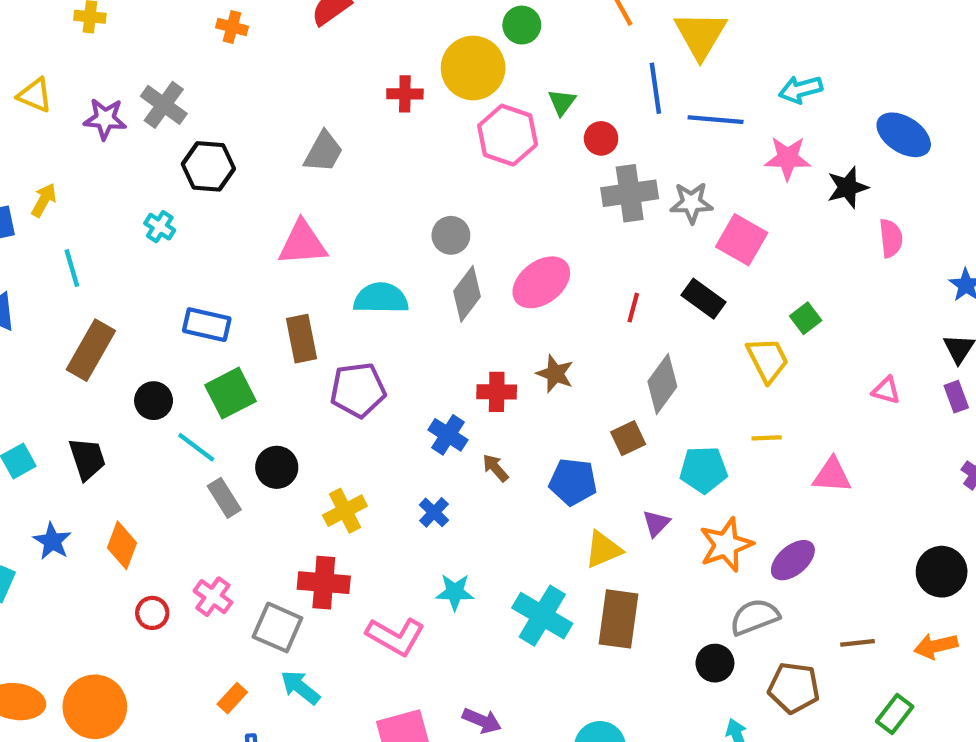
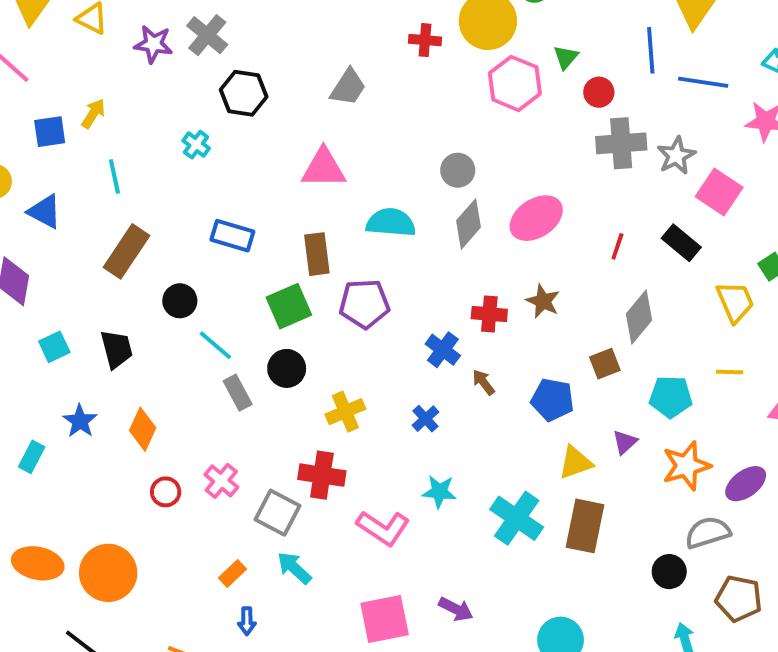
gray star: (691, 203) -> (676, 156), turned -30
green square: (231, 393) -> (289, 306), moved

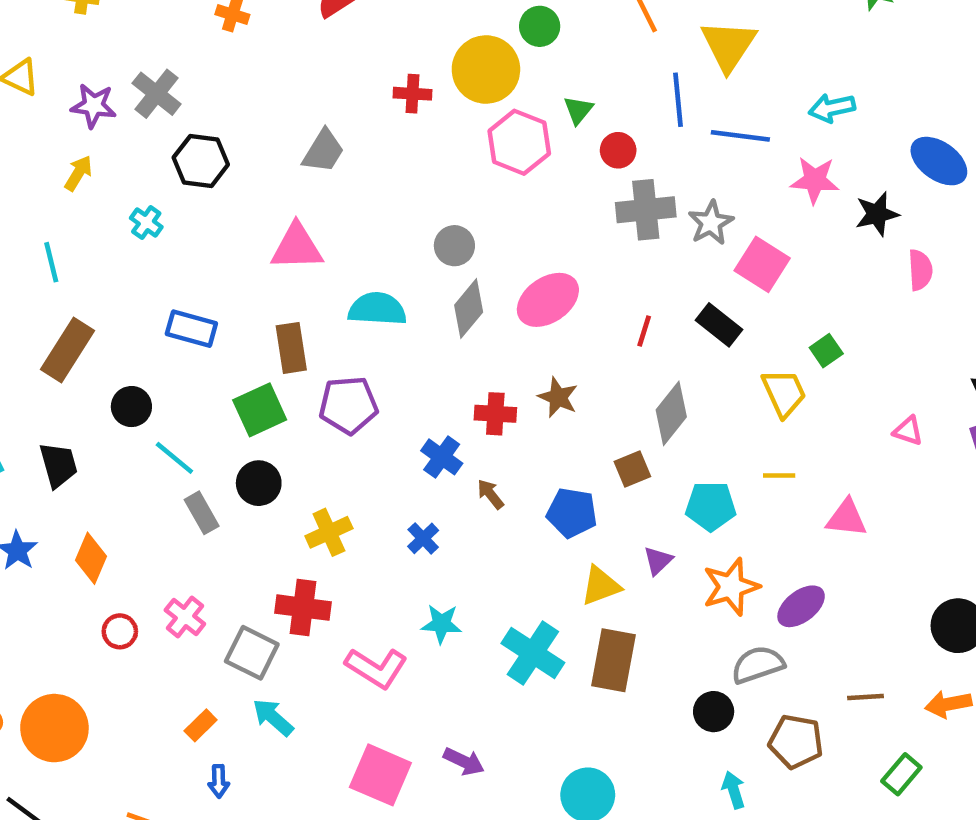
yellow arrow: (93, 114) -> (78, 173), moved
pink square: (385, 619) -> (380, 775), turned 36

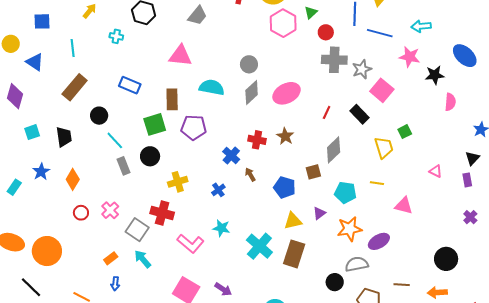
cyan cross: (146, 223) -> (116, 36), turned -32

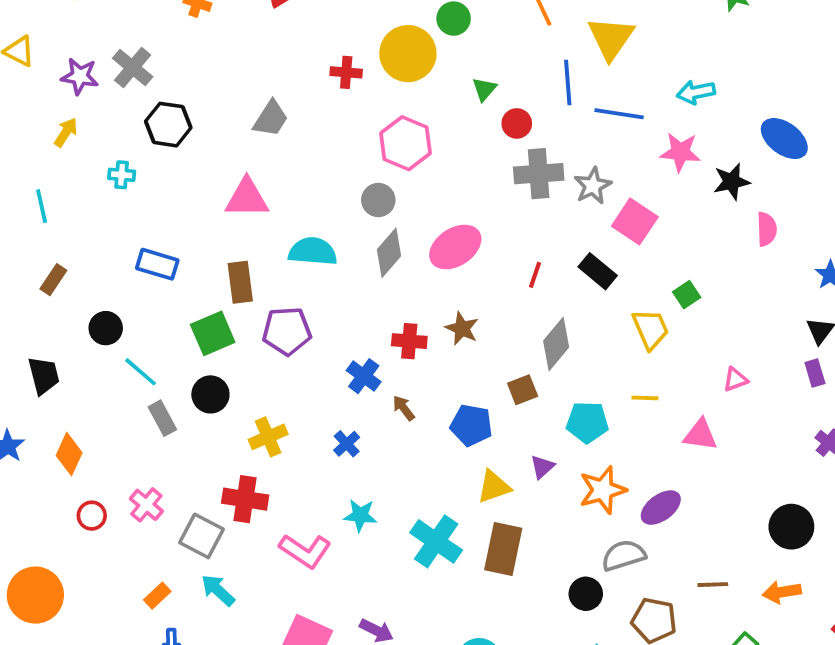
pink hexagon: (283, 23) -> (406, 143), moved
brown rectangle: (75, 87) -> (53, 280), size x0.6
pink triangle: (436, 171) -> (735, 379), moved, turned -40

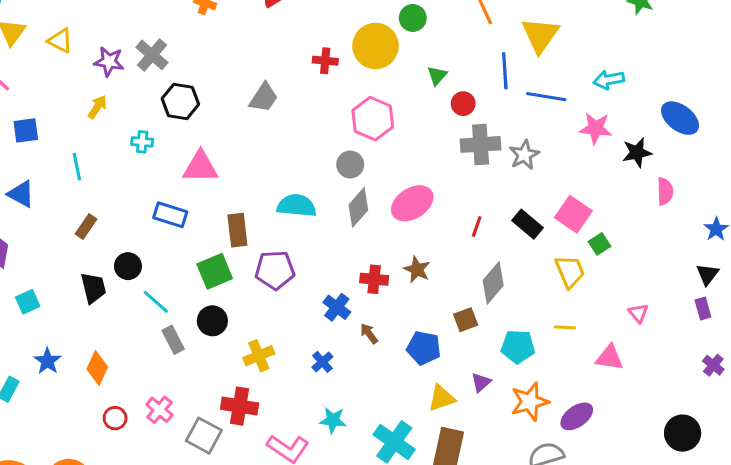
pink triangle: (247, 198) -> (200, 167), moved
pink square: (635, 221) -> (573, 214), moved
black trapezoid: (44, 376) -> (93, 288), moved
pink triangle: (735, 379) -> (638, 313), turned -50

